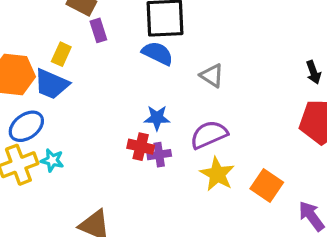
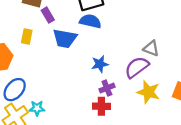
gray triangle: (212, 76) -> (151, 48), moved
blue trapezoid: (51, 84) -> (65, 38), moved
red cross: (141, 147) -> (101, 106), moved

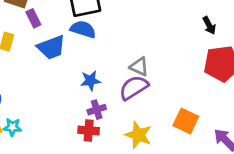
blue trapezoid: (65, 38) -> (51, 47), turned -35
gray triangle: (151, 48) -> (139, 67), moved
yellow star: (148, 92) -> (138, 135), moved

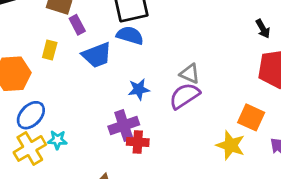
purple cross: (97, 110) -> (124, 125), moved, size x1.5
orange square: (186, 121) -> (251, 117), moved
yellow star: (138, 135) -> (231, 145), moved

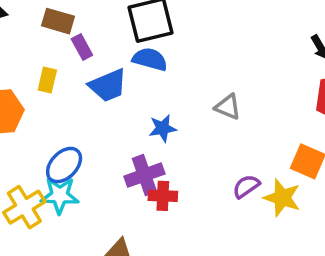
purple semicircle: (184, 96) -> (246, 186), moved, size x0.7
blue ellipse: (31, 115) -> (64, 165), moved
cyan star: (57, 140) -> (60, 195), size x1.5

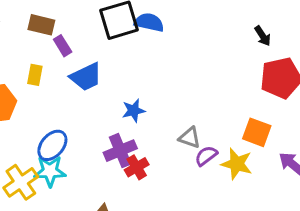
blue semicircle: (150, 59) -> (149, 22), moved
gray triangle: (228, 107) -> (190, 138), moved
red cross: (163, 196) -> (137, 167), turned -30

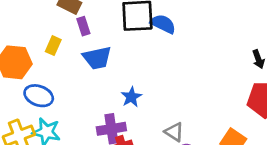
blue star: (134, 111) -> (131, 97), turned -30
blue ellipse: (52, 145) -> (39, 96), moved, turned 56

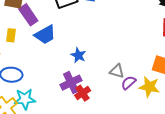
purple rectangle: (83, 26) -> (28, 15), size x1.5

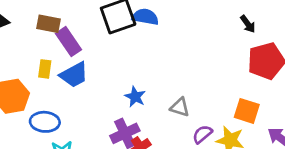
blue trapezoid: (45, 35) -> (74, 75), moved
gray triangle: (117, 71) -> (180, 107), moved

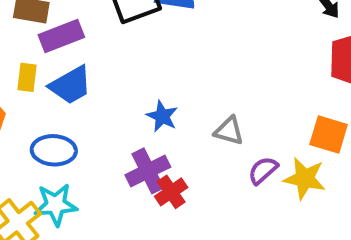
purple rectangle: (68, 42) -> (61, 36), turned -76
blue ellipse: (45, 122) -> (54, 150), moved

